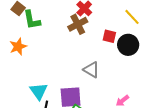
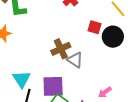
brown cross: (78, 24) -> (61, 49), moved

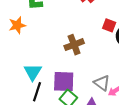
gray triangle: (75, 60) -> (102, 83), moved

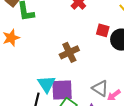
cyan triangle: (33, 72) -> (46, 84), moved

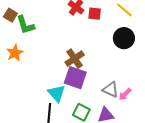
red square: (103, 30) -> (95, 14), moved
purple square: (62, 90) -> (75, 78), moved, turned 30

